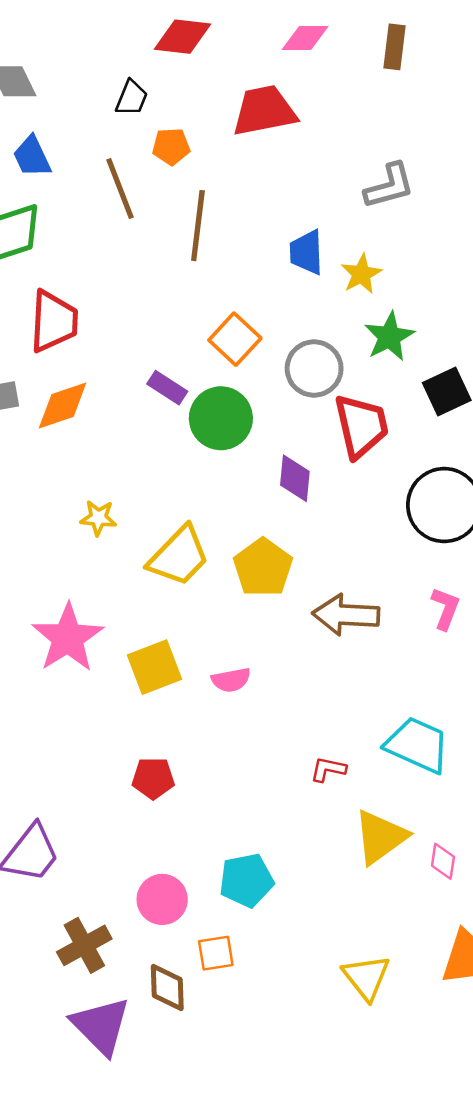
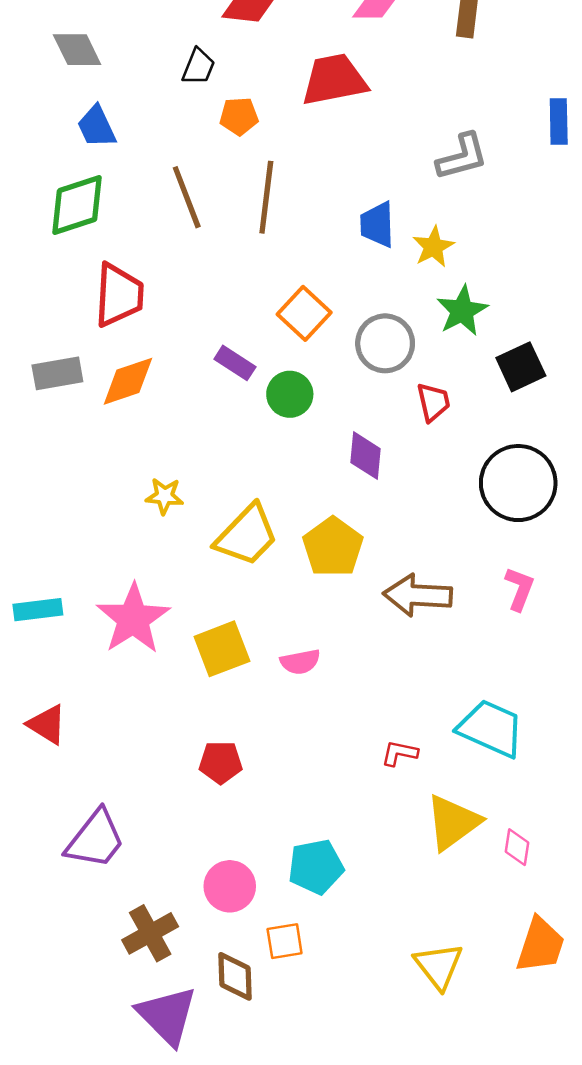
brown line: (120, 189) -> (187, 197), moved
green circle: (221, 418) -> (290, 394), size x0.7
red trapezoid: (361, 426) -> (433, 402), size x0.6

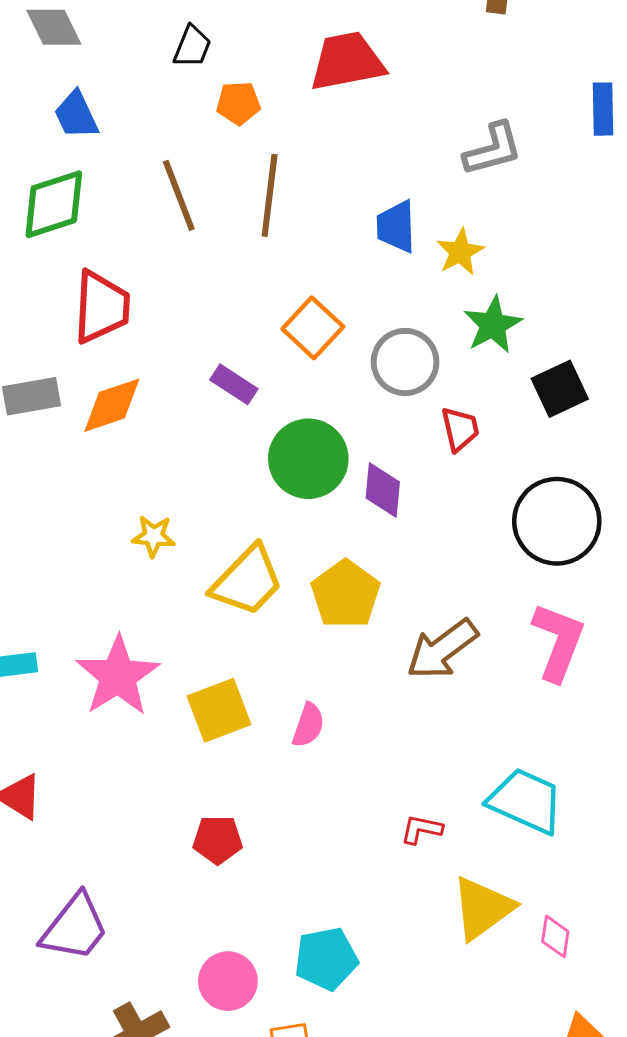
green circle: (290, 394) -> (308, 459), moved, size x1.5
pink L-shape: (520, 589) -> (558, 642), size x1.6
brown arrow: (418, 595) -> (442, 649), turned -40
pink semicircle: (300, 662) -> (308, 725), turned -60

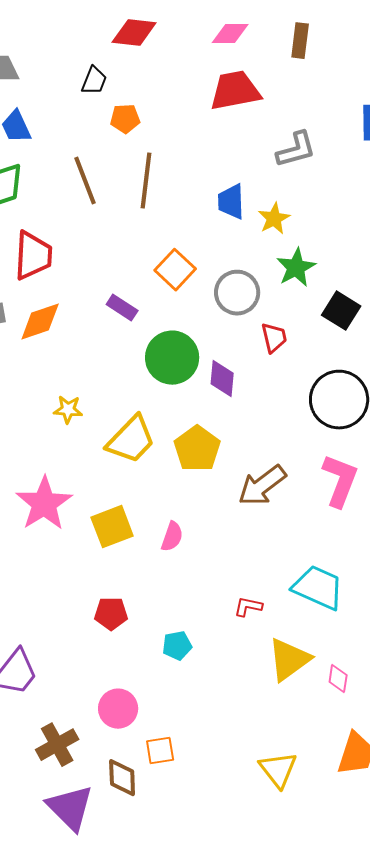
red trapezoid: (347, 61) -> (235, 91), moved
black square: (560, 389) -> (341, 311), turned -33
cyan pentagon: (326, 959) -> (177, 646), moved, size x0.7

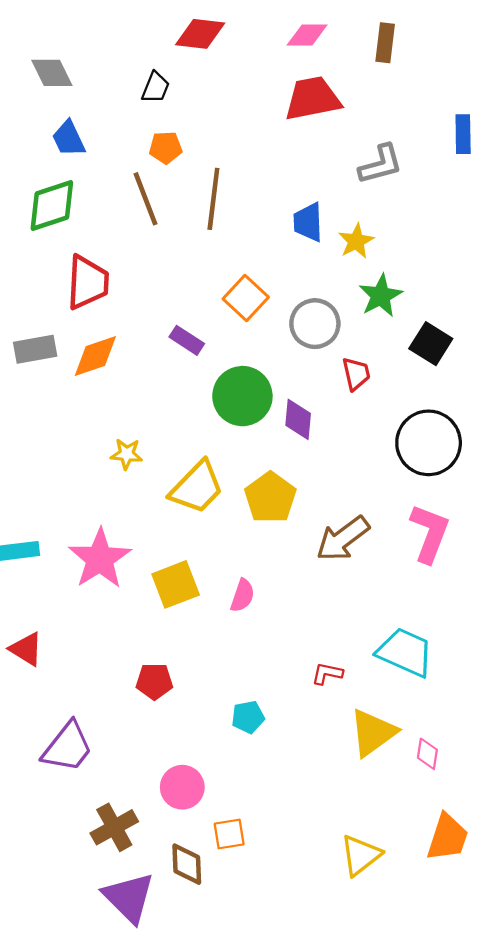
orange pentagon: (125, 119) -> (166, 148), moved
red pentagon: (111, 614) -> (154, 681), moved
yellow triangle: (278, 770) -> (361, 855), turned 30

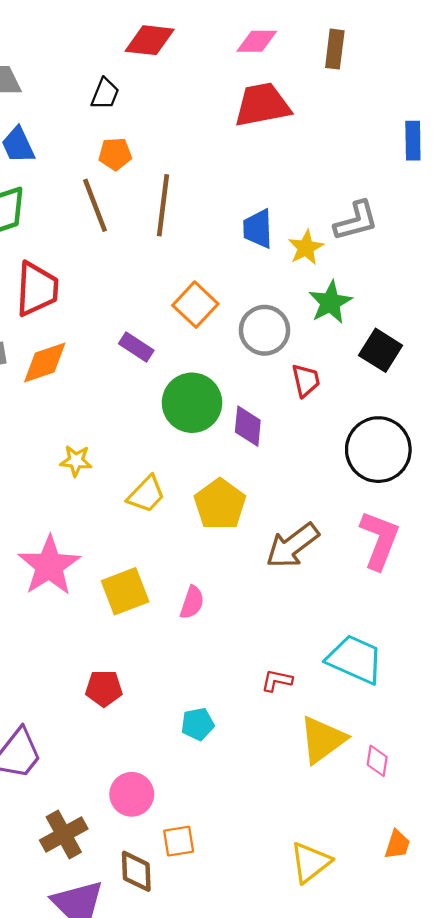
gray L-shape: (381, 164) -> (356, 221), moved
yellow trapezoid: (197, 487) -> (146, 494), size x0.7
orange trapezoid: (447, 837) -> (397, 845), size x0.6

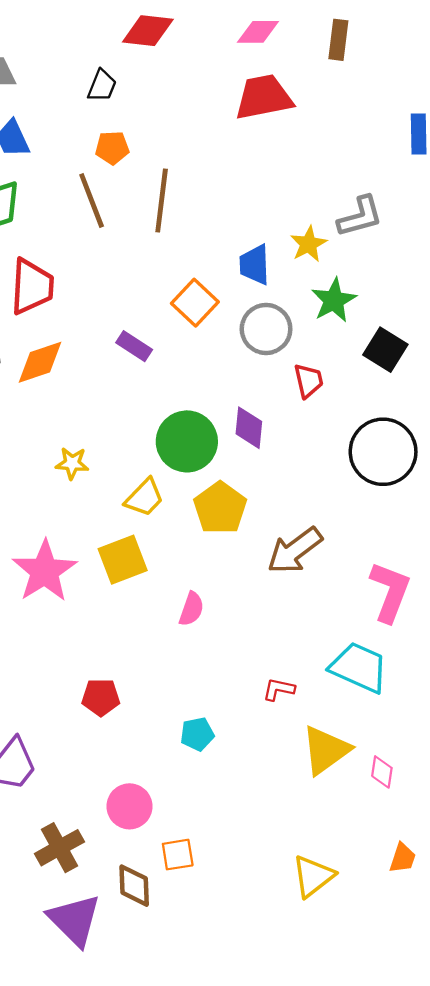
blue trapezoid: (258, 229) -> (255, 265), moved
green circle: (192, 403) -> (187, 441), moved
pink L-shape: (379, 540) -> (390, 592), moved
yellow square: (125, 591) -> (123, 560), moved

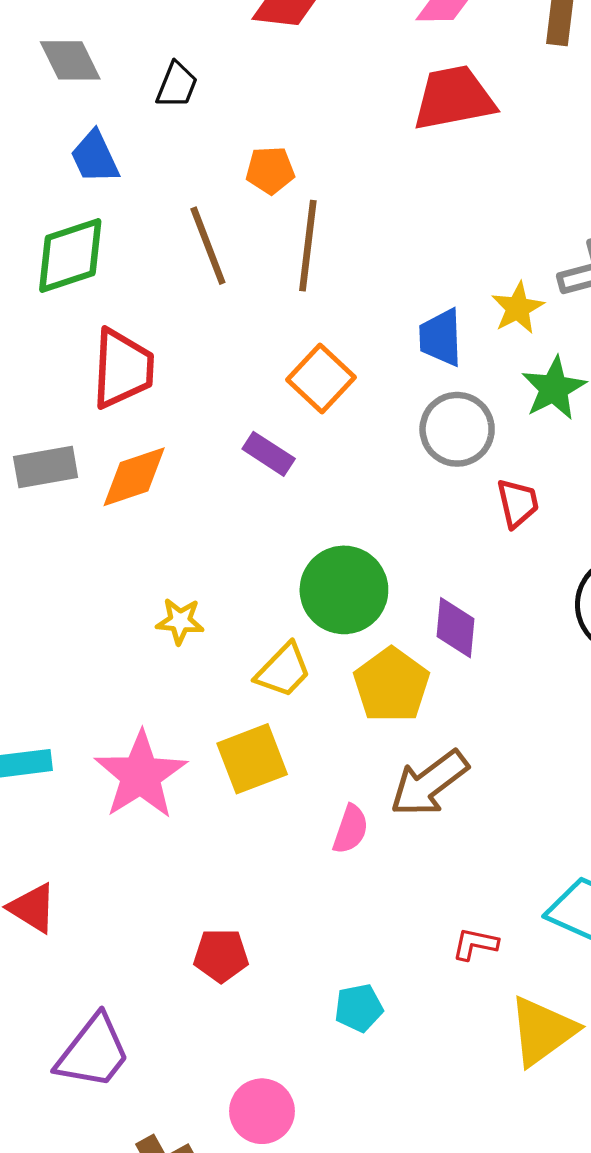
black trapezoid: (102, 86) -> (177, 85), moved
orange pentagon: (112, 148) -> (270, 170), moved
orange square: (195, 303) -> (321, 378), moved
purple diamond: (249, 428) -> (455, 628), moved
brown arrow: (295, 550) -> (429, 783), moved

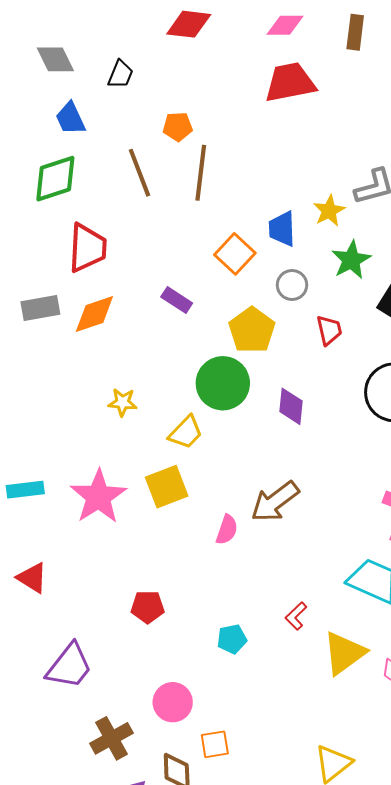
orange square: (321, 378) -> (235, 254), moved
gray circle: (457, 429) -> (292, 285), size x0.7
yellow pentagon: (391, 685) -> (252, 330), moved
red L-shape: (475, 944) -> (296, 616), moved, turned -56

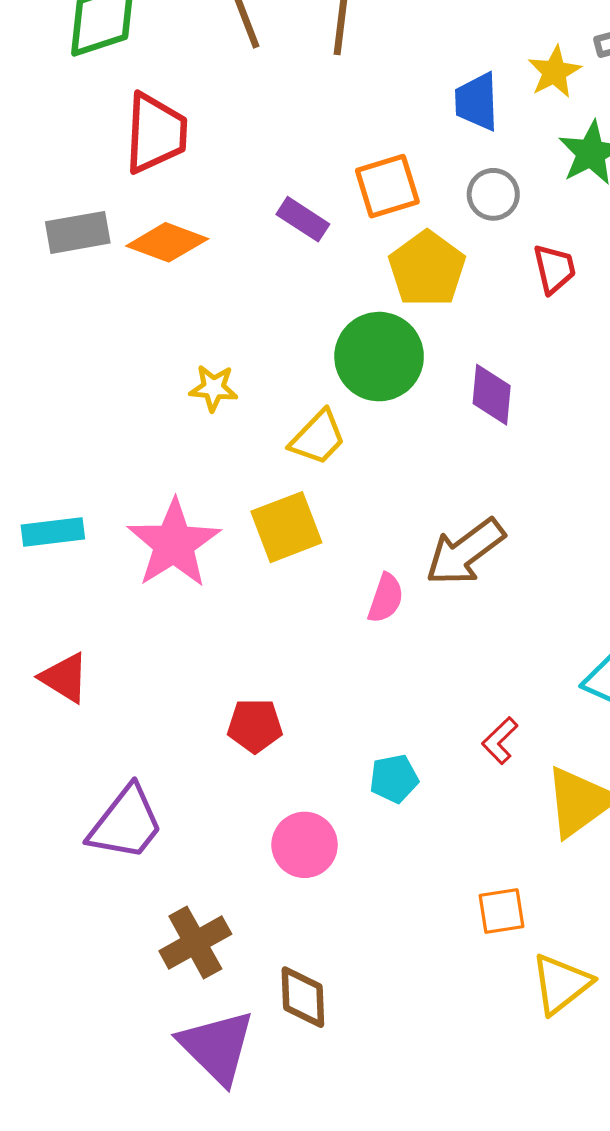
orange square: (235, 254) -> (387, 186), moved, turned 30
orange diamond: (94, 314) -> (167, 242), turned 39
pink circle: (173, 702) -> (305, 845), moved
orange square: (215, 744) -> (502, 911), moved

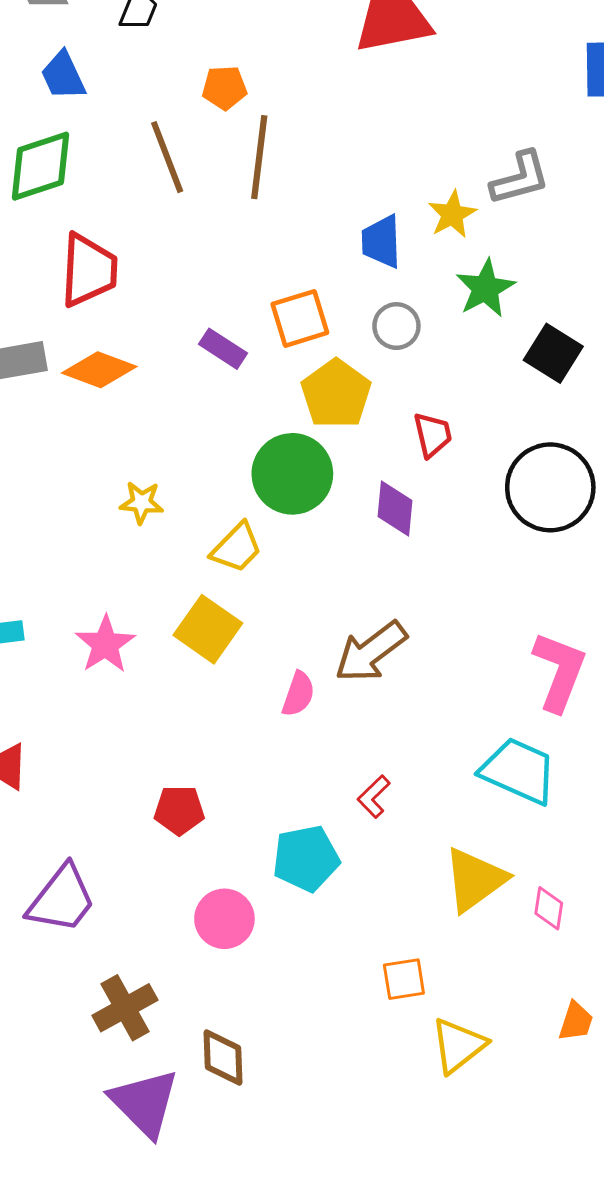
red trapezoid: (554, 269) -> (433, 435), moved
yellow square: (286, 527) -> (208, 629), turned -34
pink star: (174, 544) -> (105, 644), size x0.7
red L-shape: (500, 741) -> (374, 797), moved
cyan pentagon: (394, 779) -> (306, 858), size x1.5

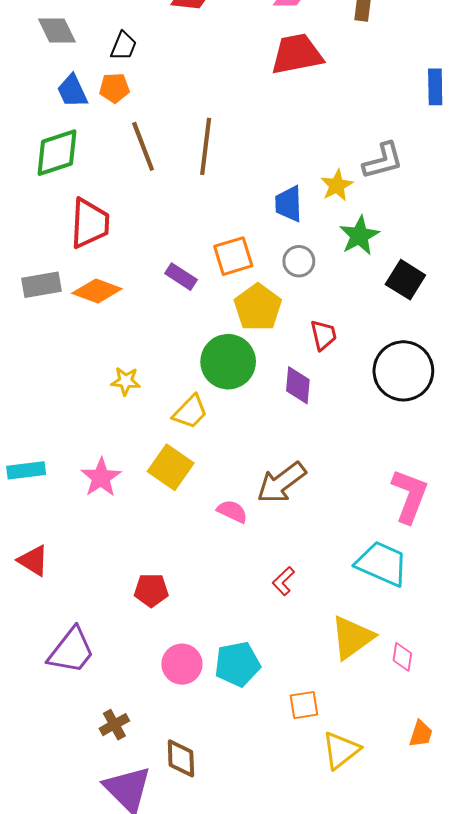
orange pentagon: (224, 88) -> (114, 88), moved
pink semicircle: (298, 694) -> (232, 511), turned -84
cyan pentagon: (306, 858) -> (237, 664), moved
brown cross: (125, 1008) -> (114, 725), size x0.7

